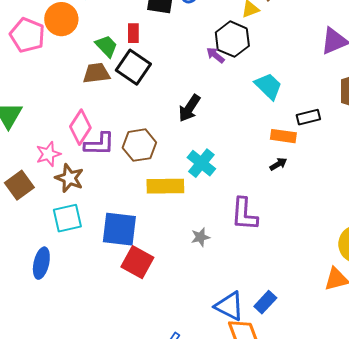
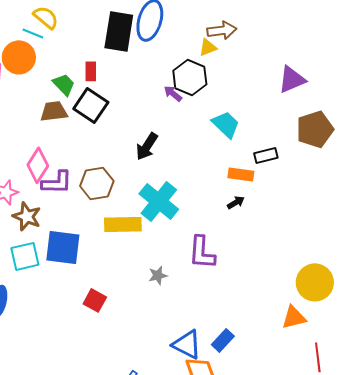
cyan cross: (201, 163) -> (159, 201), size x1.4
blue square: (119, 229) -> (63, 247), moved
red square: (137, 262) -> (95, 300), size x0.7

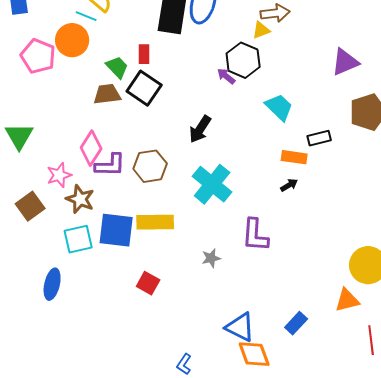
yellow rectangle: (123, 224) -> (155, 222), moved
blue rectangle: (223, 340) -> (296, 323), moved

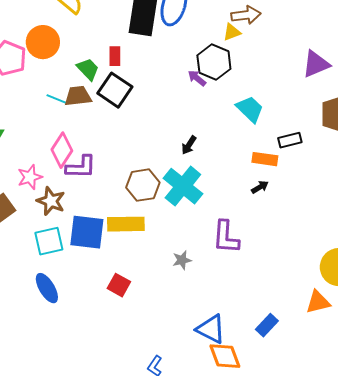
cyan line: (86, 16) -> (57, 99), moved
black arrow: (200, 129) -> (189, 145), moved, size x0.7
brown hexagon: (150, 166) -> (143, 185), moved
blue ellipse: (52, 284) -> (47, 288), moved, turned -44

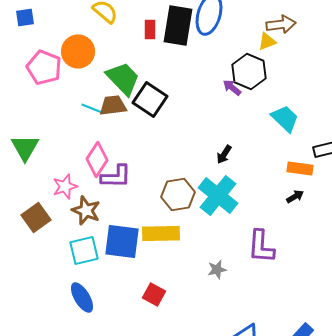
red rectangle: (115, 56) -> (150, 30), moved
green trapezoid: (88, 69) -> (123, 78), size x1.5

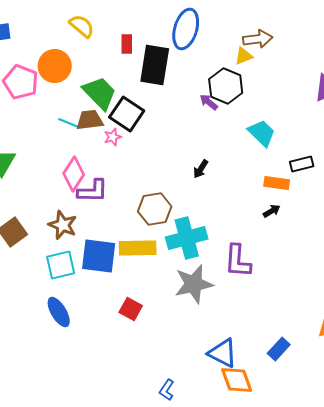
black rectangle: (178, 26) -> (155, 65), moved
pink star: (65, 186) -> (113, 137), moved, size x0.7
cyan cross: (218, 196) -> (187, 238), moved, turned 36
gray star: (217, 270) -> (194, 284), size x2.0

